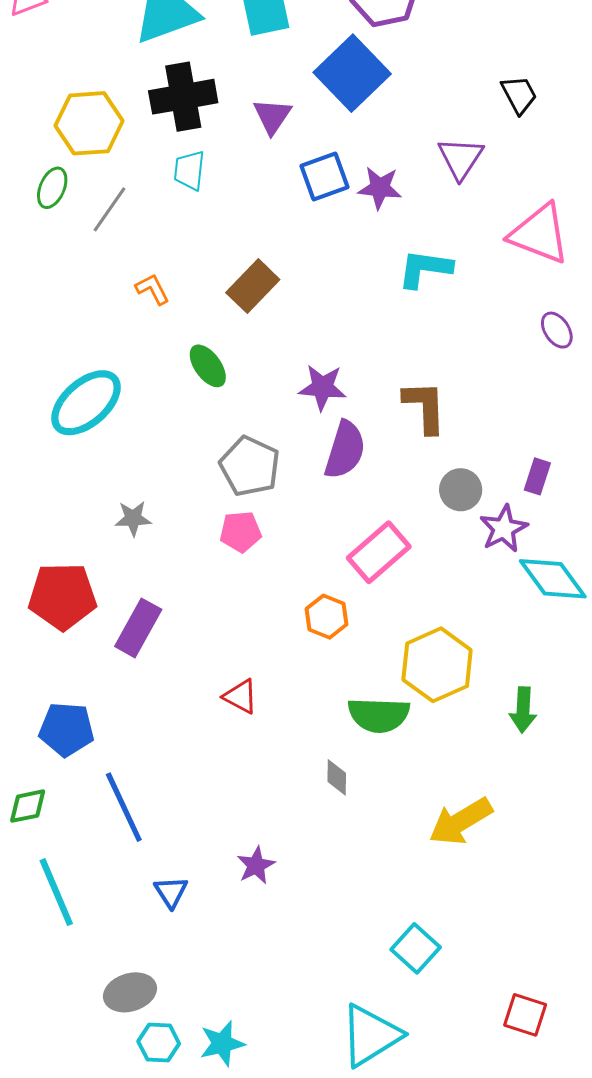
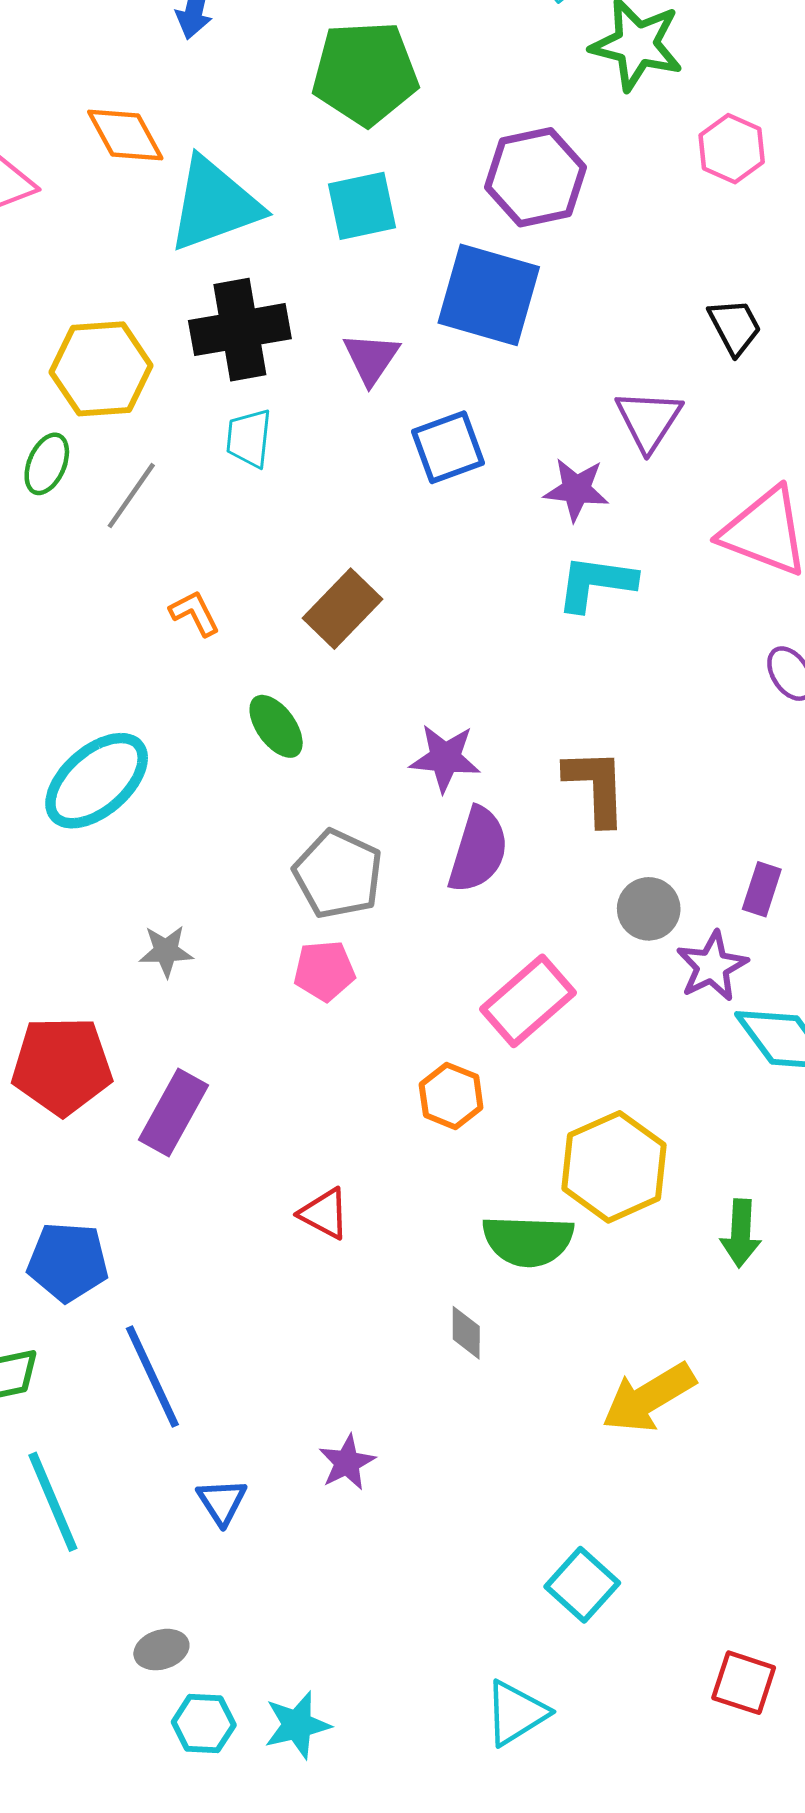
blue square: (352, 73) -> (489, 295), turned -30
purple star: (380, 188) -> (576, 490), moved
gray ellipse: (130, 992) -> (161, 1650), size x0.7
cyan triangle: (371, 1035) -> (516, 1713), size x0.7

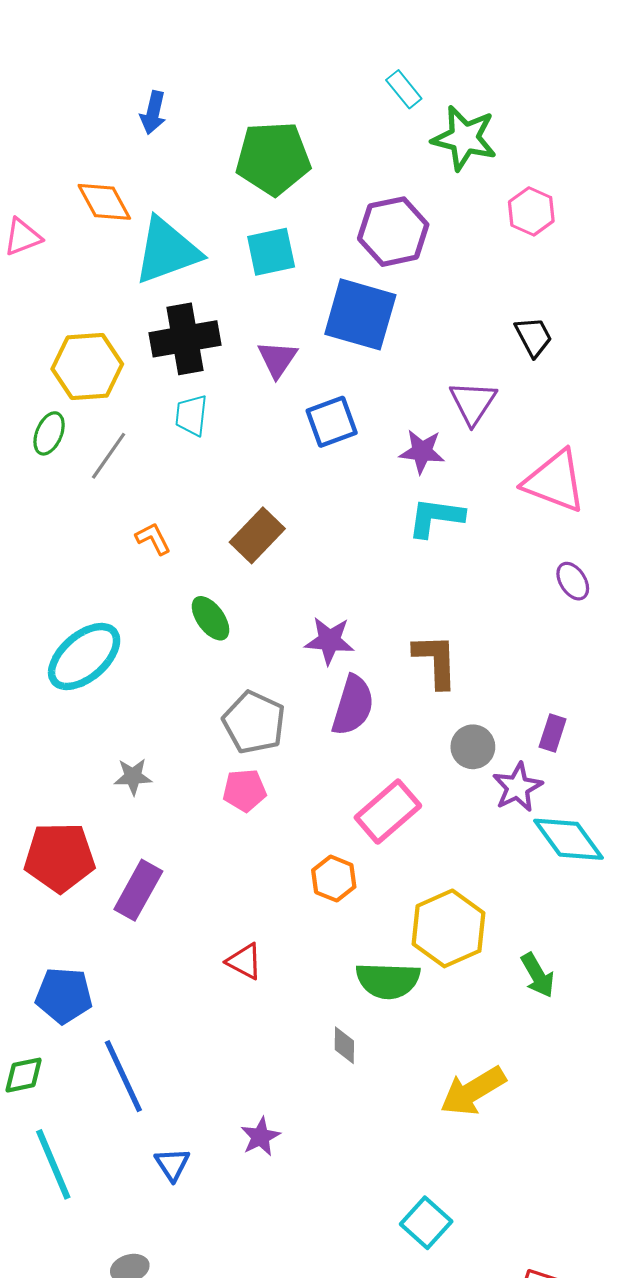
green arrow: (741, 1233) -> (538, 975), turned -33

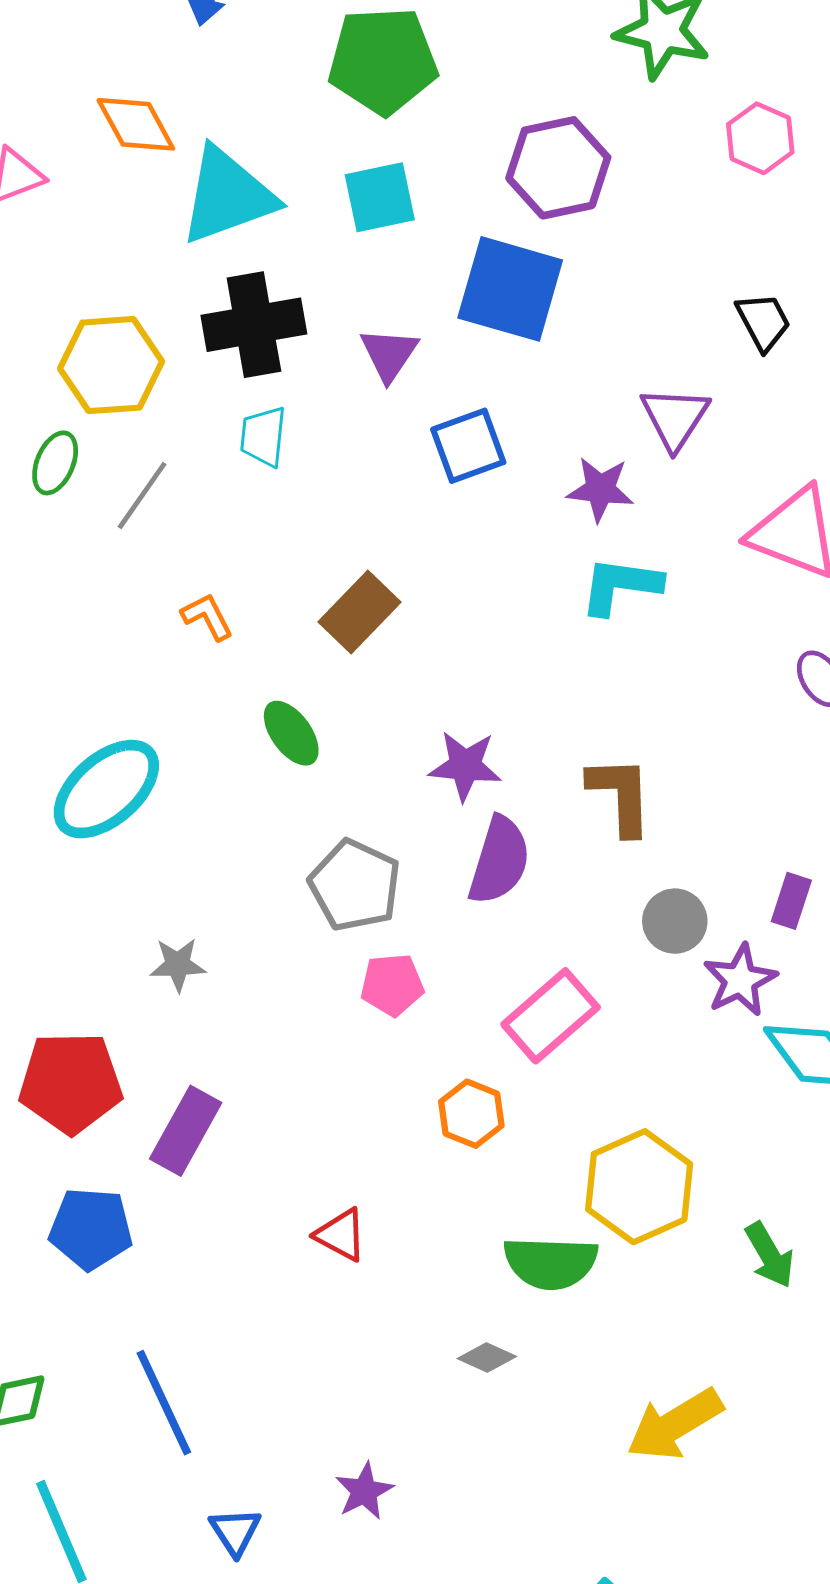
pink pentagon: (244, 790) -> (392, 985), moved
blue pentagon: (64, 995) -> (91, 1229), moved
gray diamond: (344, 1045) -> (487, 1358), turned -66

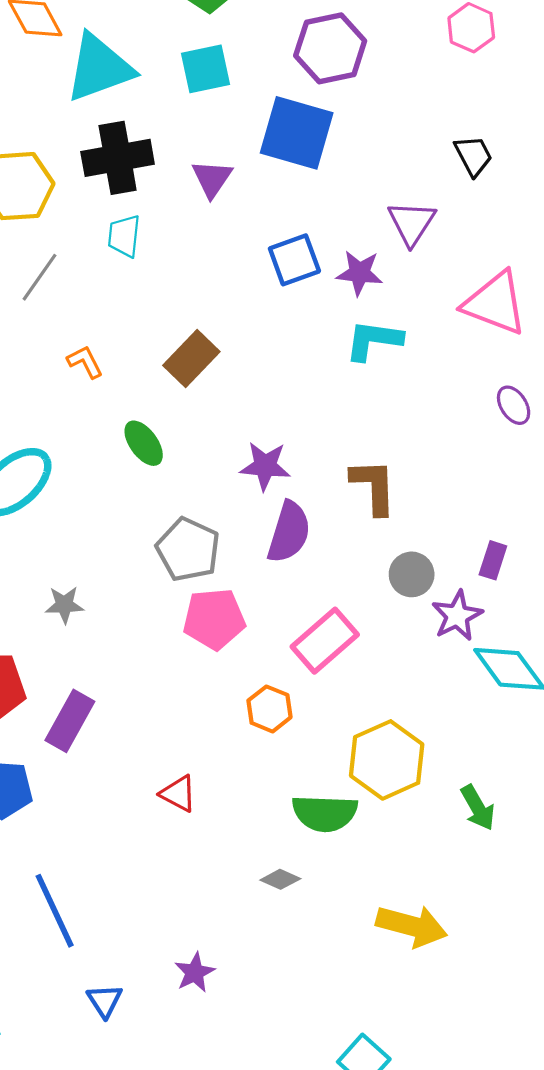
blue square: (468, 446) -> (294, 260), moved
pink pentagon: (392, 985) -> (214, 619), size x1.4
yellow arrow: (675, 1424) -> (412, 926), turned -134

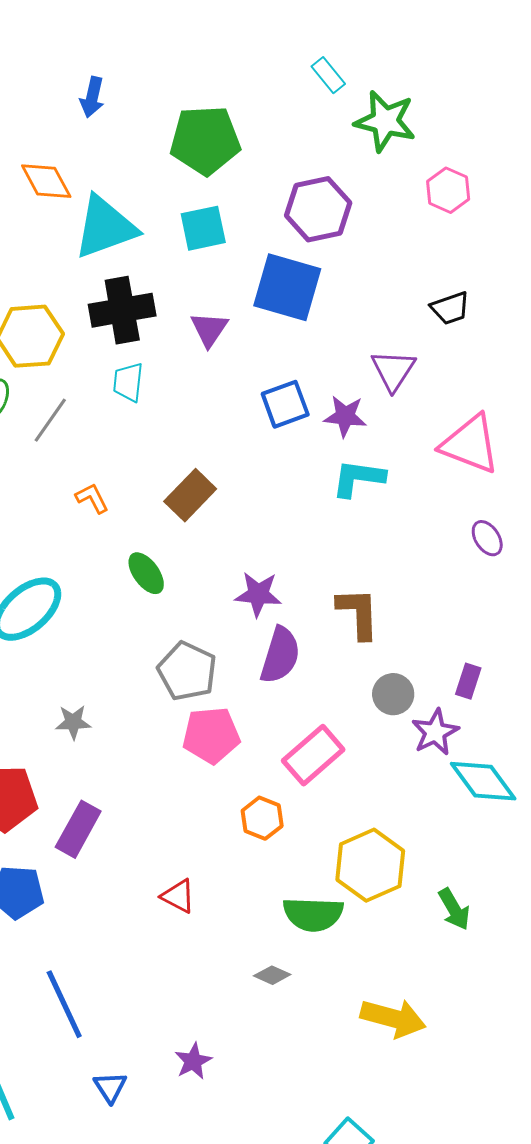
black trapezoid: (473, 156) -> (450, 308), turned 99

